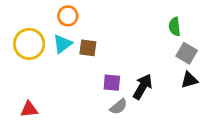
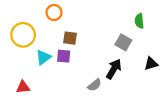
cyan triangle: (62, 44) -> (43, 57), moved
gray square: (187, 53) -> (123, 42), moved
purple square: (112, 83) -> (64, 56), moved

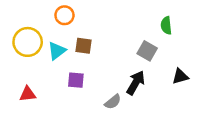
purple square: (64, 56) -> (76, 80), moved
cyan triangle: (43, 57) -> (57, 51), moved
red triangle: (23, 87) -> (28, 94), moved

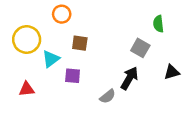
cyan triangle: (57, 51) -> (51, 59), moved

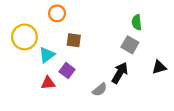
green semicircle: (158, 24) -> (137, 22), moved
purple square: (73, 76) -> (67, 71), turned 32
red triangle: (27, 89) -> (48, 83), moved

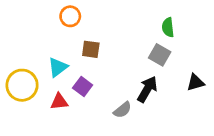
yellow circle: (24, 37) -> (22, 85), moved

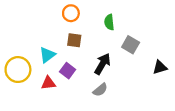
orange circle: (70, 16) -> (71, 13), moved
green semicircle: (168, 27) -> (109, 22), moved
black arrow: (147, 89) -> (102, 64), moved

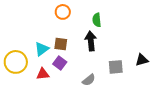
brown square: (74, 40) -> (61, 44), moved
gray square: (131, 45) -> (116, 67), moved, turned -35
black arrow: (102, 64) -> (91, 41), moved, turned -36

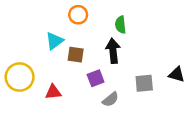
cyan triangle: (42, 49) -> (54, 41), moved
black triangle: (142, 60) -> (177, 75), turned 32
purple square: (60, 63) -> (96, 78), moved, turned 32

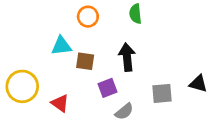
green semicircle: (121, 25) -> (135, 14), moved
cyan triangle: (54, 41) -> (61, 46), turned 30
red triangle: (53, 92) -> (60, 103), turned 42

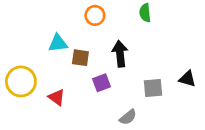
green semicircle: (135, 14) -> (145, 13), moved
orange circle: (88, 17) -> (95, 15), moved
gray semicircle: (124, 112) -> (128, 117), moved

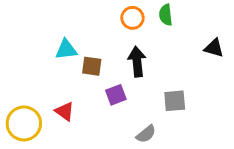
orange circle: (95, 15) -> (132, 18), moved
black triangle: (187, 79) -> (214, 48), moved
yellow circle: (21, 81) -> (24, 123), moved

